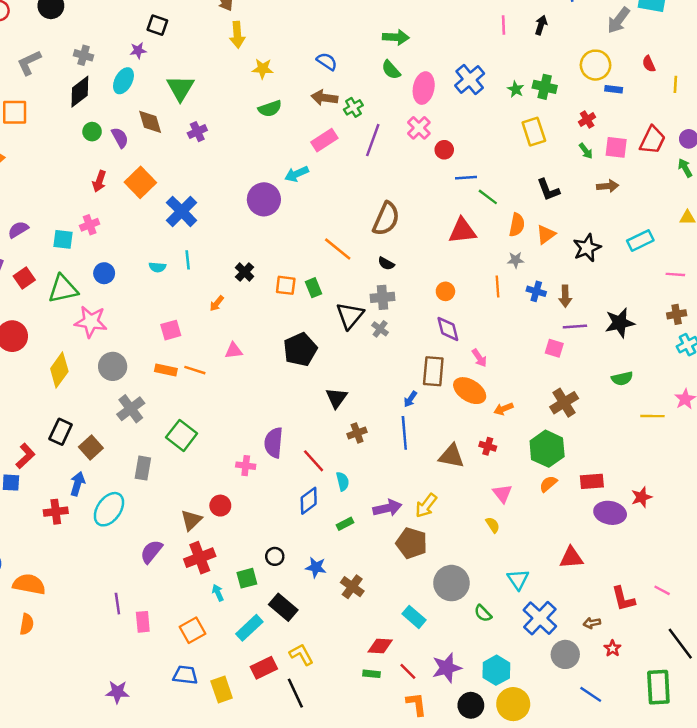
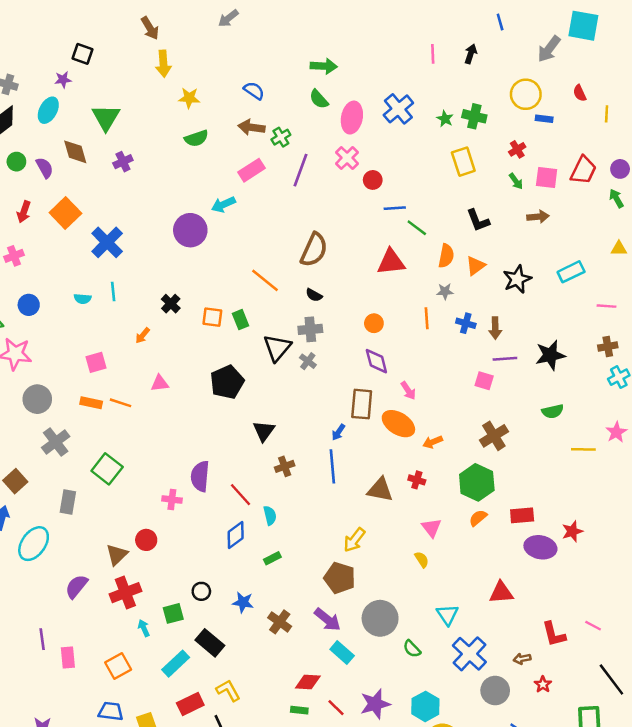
purple arrow: (387, 508) -> (327, 620), moved, turned 52

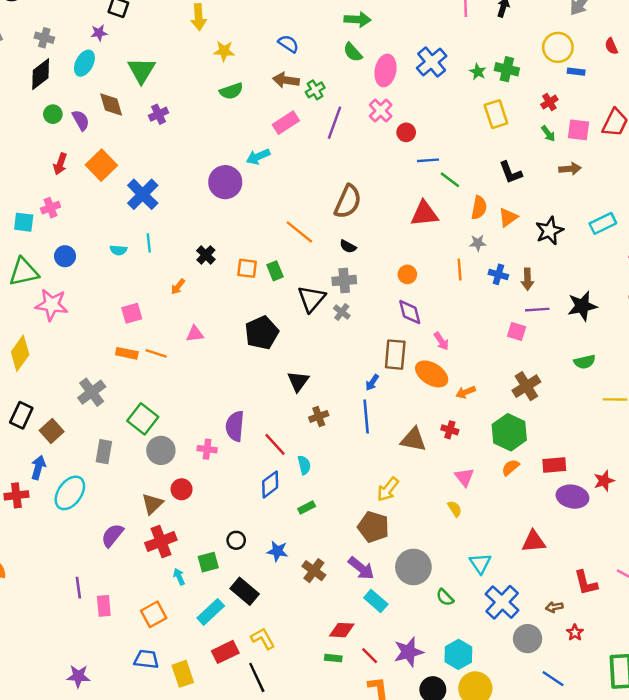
gray circle: (37, 399) -> (161, 450), moved

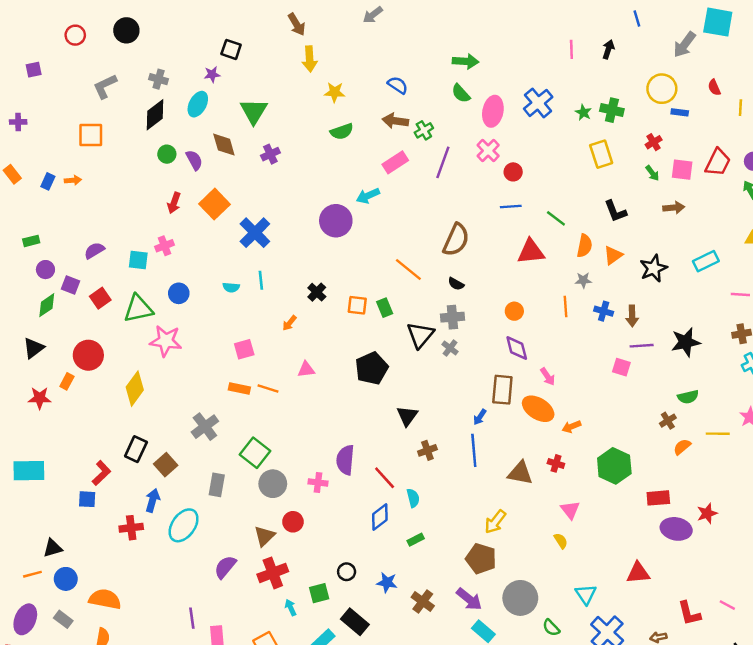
blue line: (428, 160) -> (511, 206), moved
brown cross: (526, 386) -> (668, 421), moved, size x0.6
orange semicircle: (511, 467) -> (682, 447), moved

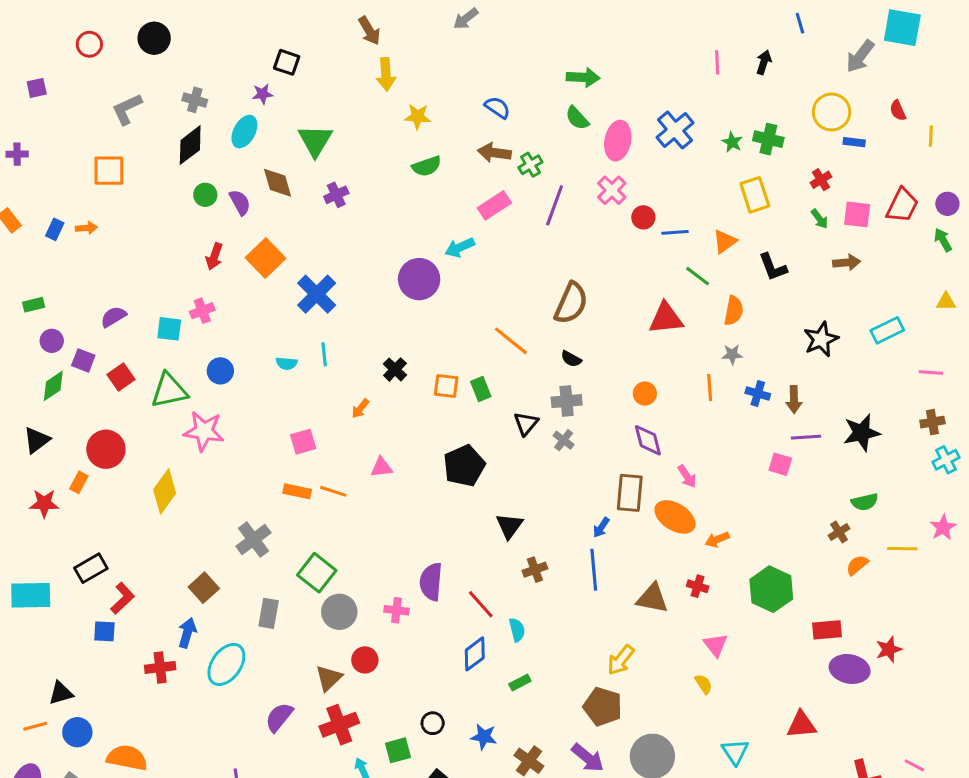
blue line: (511, 206) -> (675, 232), moved
orange triangle: (613, 255) -> (725, 241), moved
black triangle: (420, 335) -> (526, 424), size x0.7
black rectangle: (136, 449) -> (91, 568), moved, turned 35

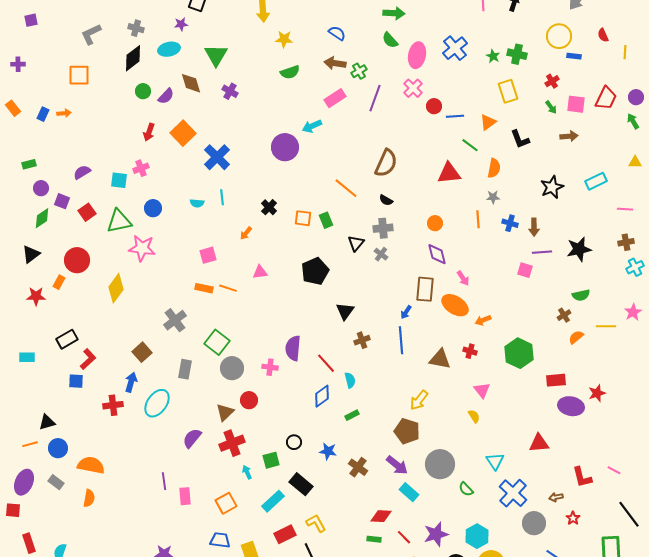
cyan ellipse: (244, 132) -> (169, 49), turned 50
purple cross: (336, 195) -> (230, 91), turned -35
purple semicircle: (240, 202) -> (166, 96), turned 72
cyan rectangle: (31, 595) -> (27, 357), size x0.6

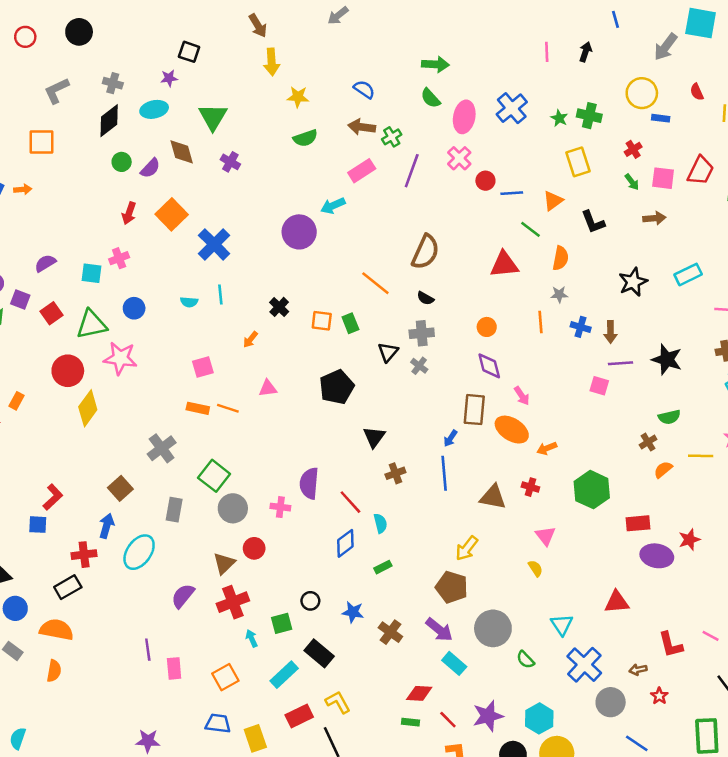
black star: (579, 249) -> (667, 360), turned 30
red circle: (77, 260) -> (68, 371), moved
black rectangle: (67, 339) -> (68, 587), moved

